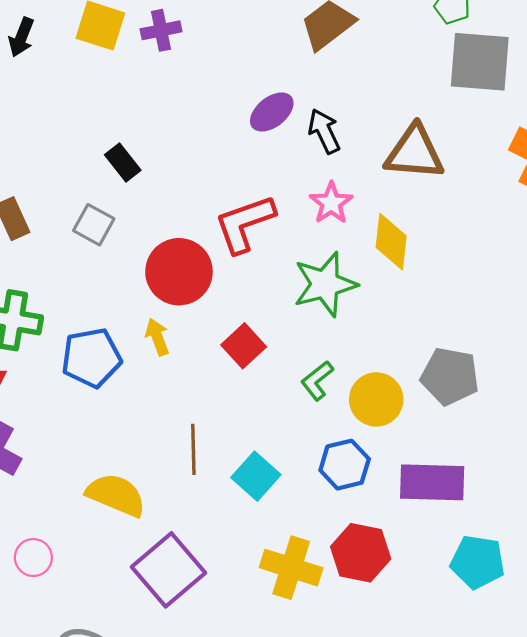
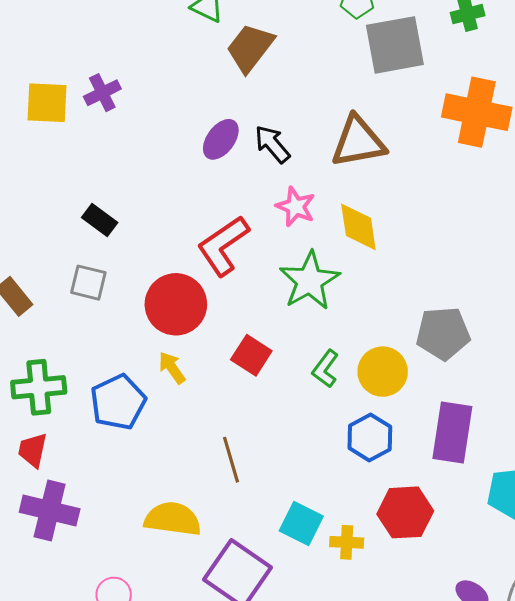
cyan square: (256, 476) -> (301, 524), moved
purple rectangle: (432, 482) -> (452, 432), turned -68
yellow cross: (291, 568) -> (347, 542), size x0.6

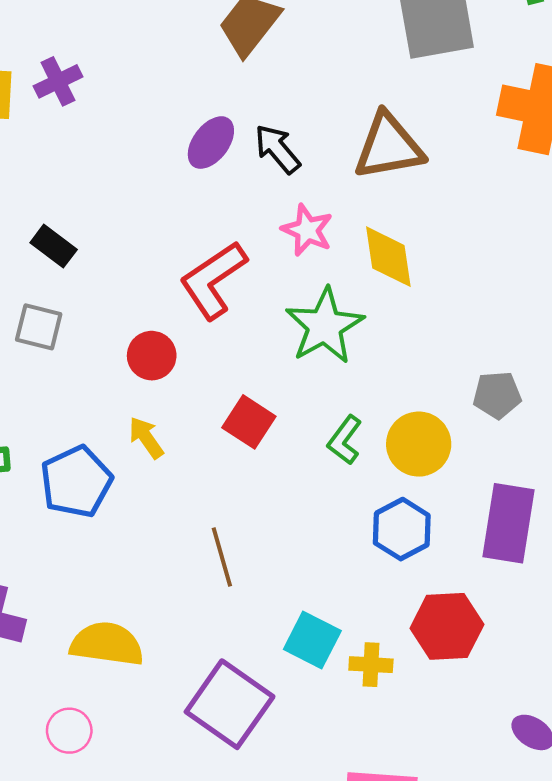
red circle: (176, 304) -> (152, 356), size x0.6
gray pentagon: (443, 333) -> (497, 395), size x0.7
yellow semicircle: (173, 519) -> (107, 644), moved

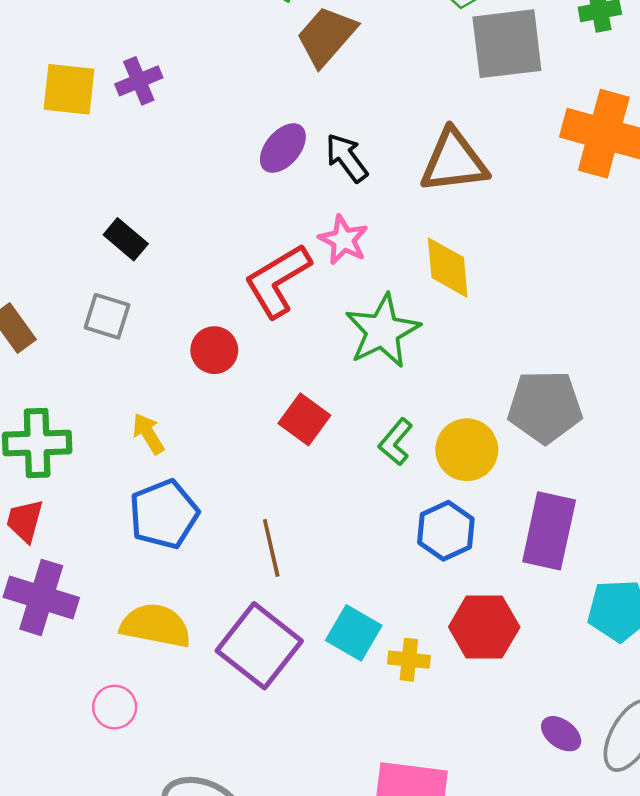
pink star: (307, 230) -> (343, 240), moved
gray pentagon: (497, 395) -> (545, 407), size x1.6
yellow arrow: (146, 438) -> (148, 434), moved
blue pentagon: (76, 482) -> (164, 514), moved
purple square: (230, 704) -> (259, 646), moved

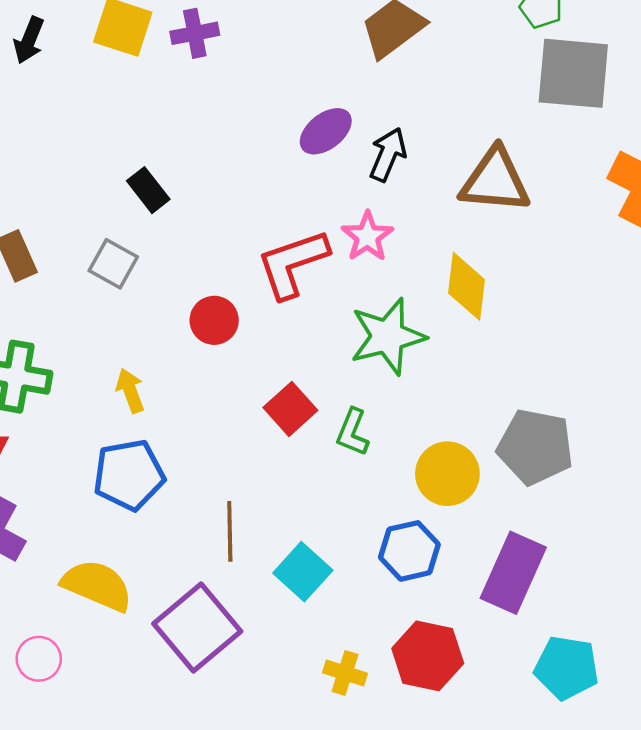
black arrow: (347, 158) -> (388, 154), turned 48
green L-shape: (396, 442) -> (352, 432), moved, turned -30
cyan square: (354, 633) -> (303, 572), moved

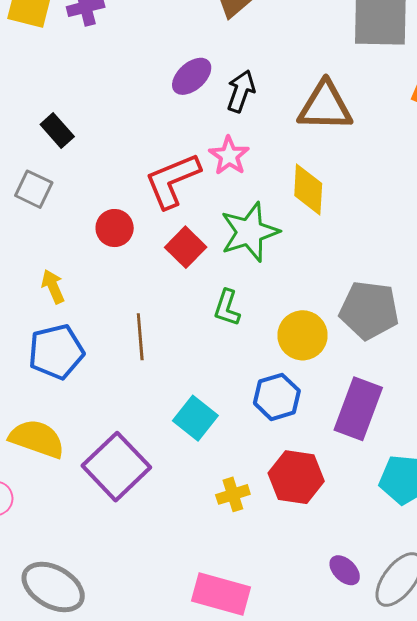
red square: (290, 409) -> (186, 247), moved
brown line: (230, 531) -> (140, 337), moved
yellow cross: (345, 673) -> (233, 494), turned -32

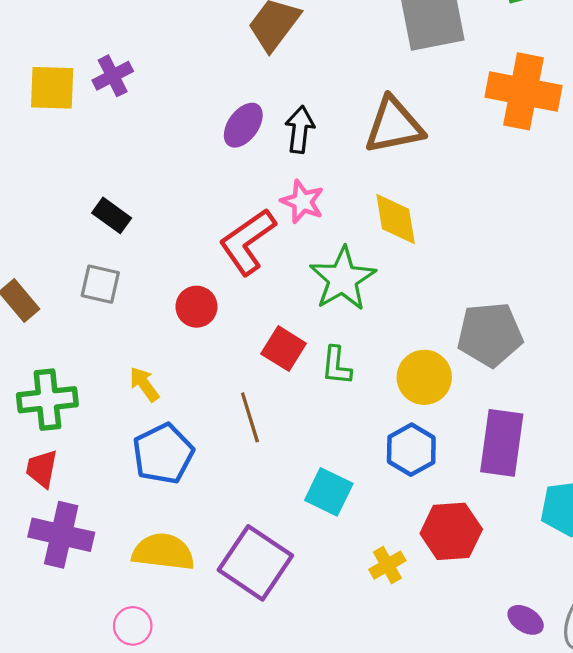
red square: (186, 247) -> (284, 349), moved

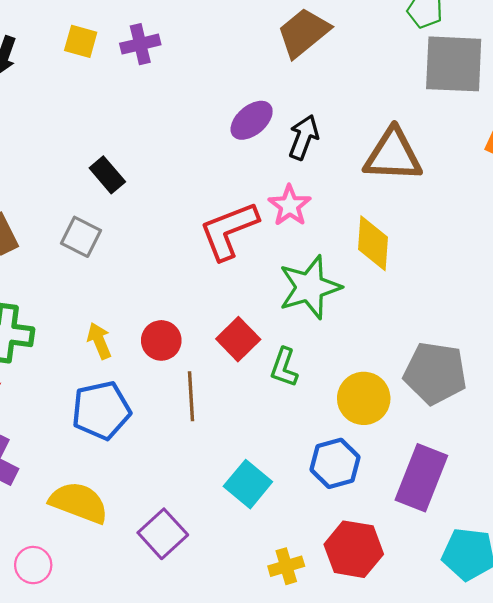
yellow square: (52, 88) -> (81, 41), size x0.7
red circle: (196, 307) -> (161, 340), moved
purple square: (255, 563) -> (163, 534), size x0.7

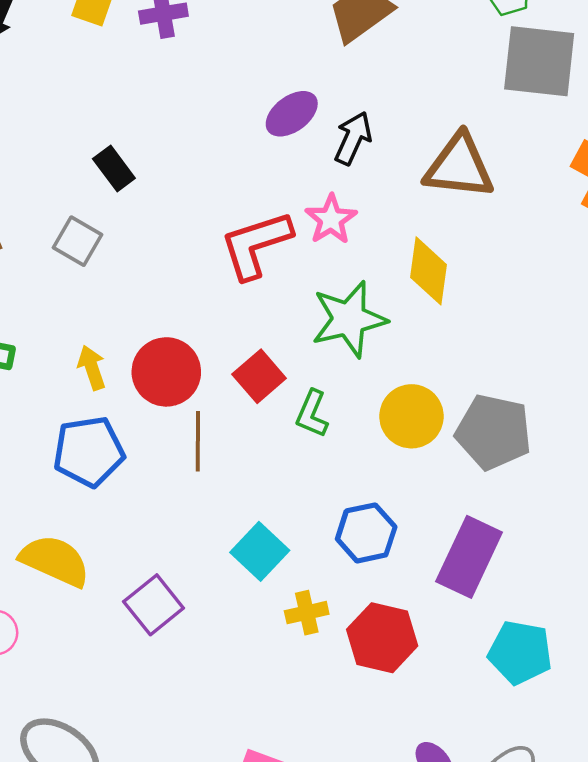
red circle: (161, 340) -> (166, 372), size x1.4
yellow circle: (364, 398) -> (411, 416), moved
yellow cross: (286, 566) -> (307, 613), moved

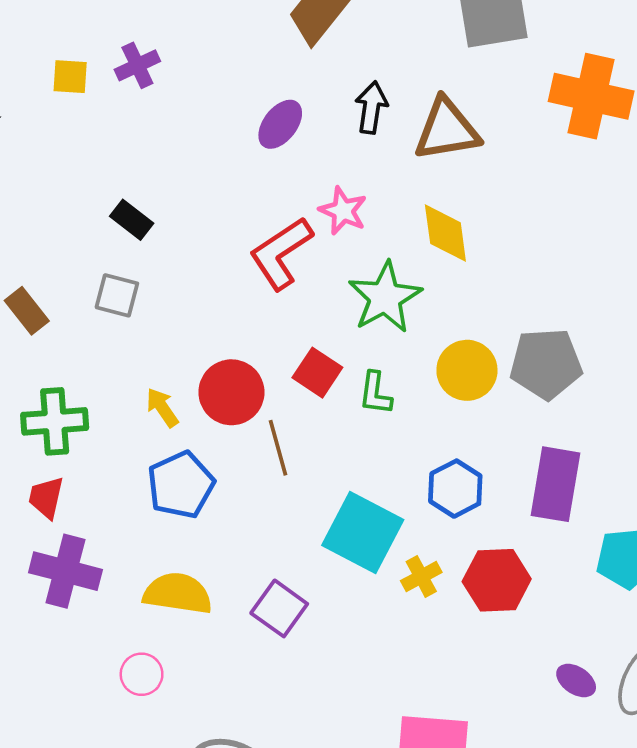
black arrow: (353, 138) -> (371, 108), moved
cyan square: (260, 551) -> (363, 533), size x1.5

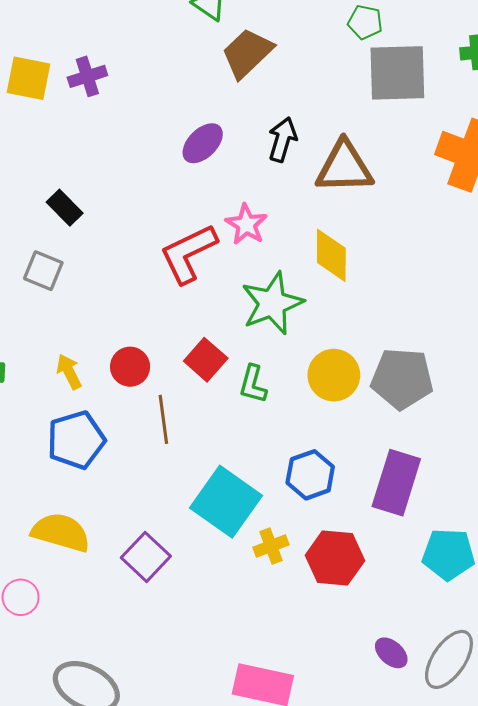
yellow square: (70, 77) -> (29, 78), size x1.4
red circle: (231, 392) -> (130, 367), size x0.7

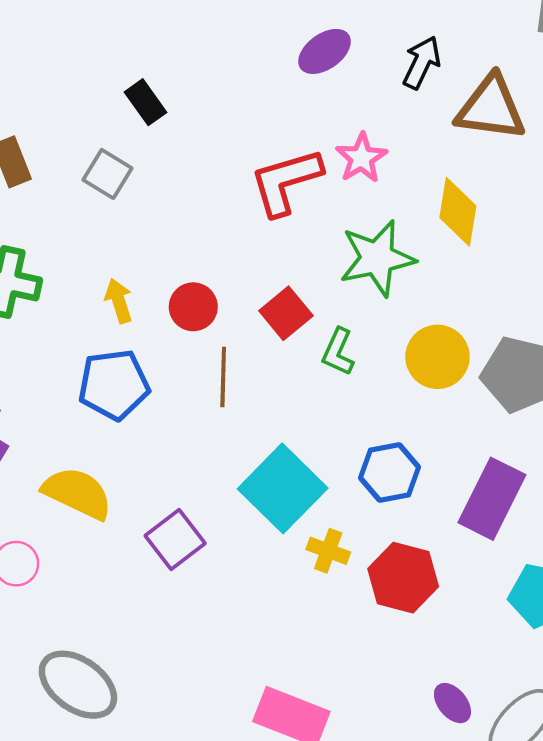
yellow cross: (271, 546) -> (328, 551), turned 32

